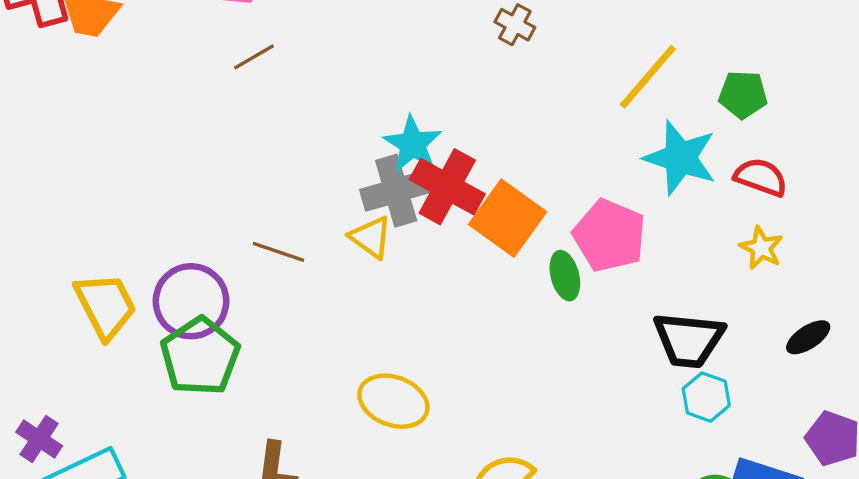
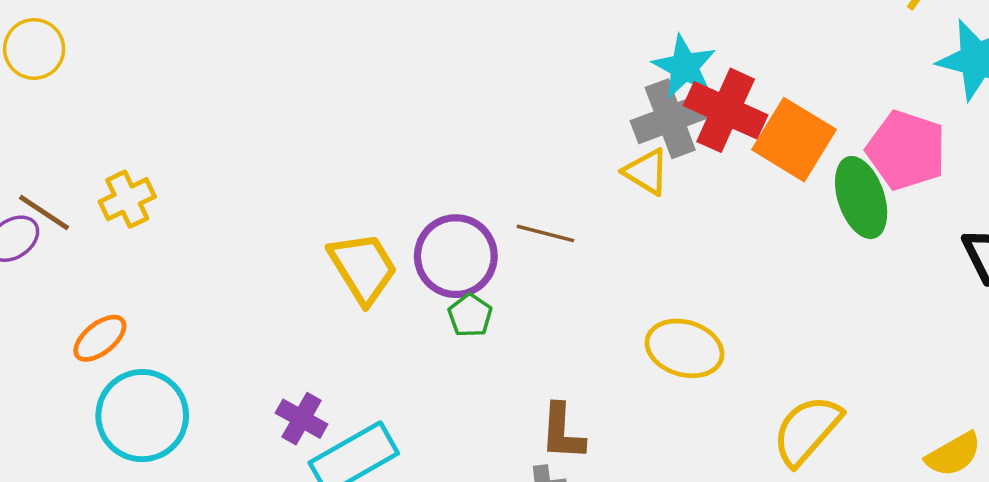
brown line: (279, 252) -> (545, 233), moved
green ellipse: (565, 276) -> (861, 198), size x1.5
green pentagon: (200, 356) -> (470, 315), size x0.5

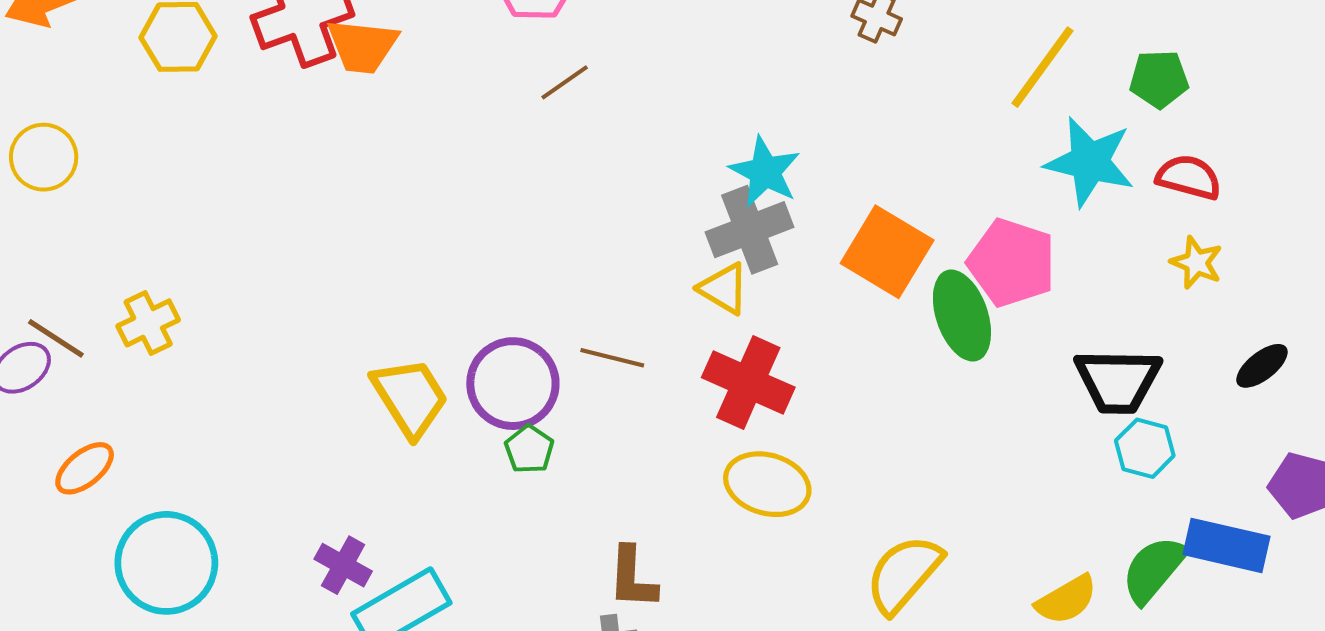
red cross: (726, 110) -> (748, 382), moved
orange ellipse: (100, 338) -> (85, 468), moved

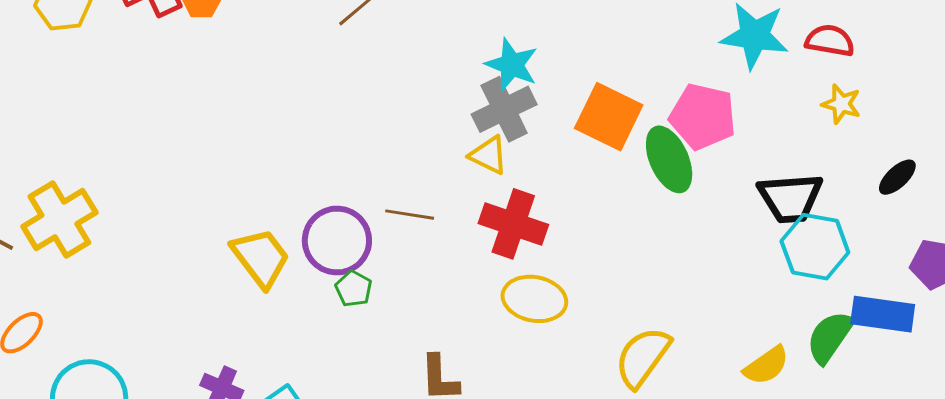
yellow cross: (148, 323) -> (59, 219), size x1.6
cyan hexagon: (1145, 448) -> (815, 247), size x1.5

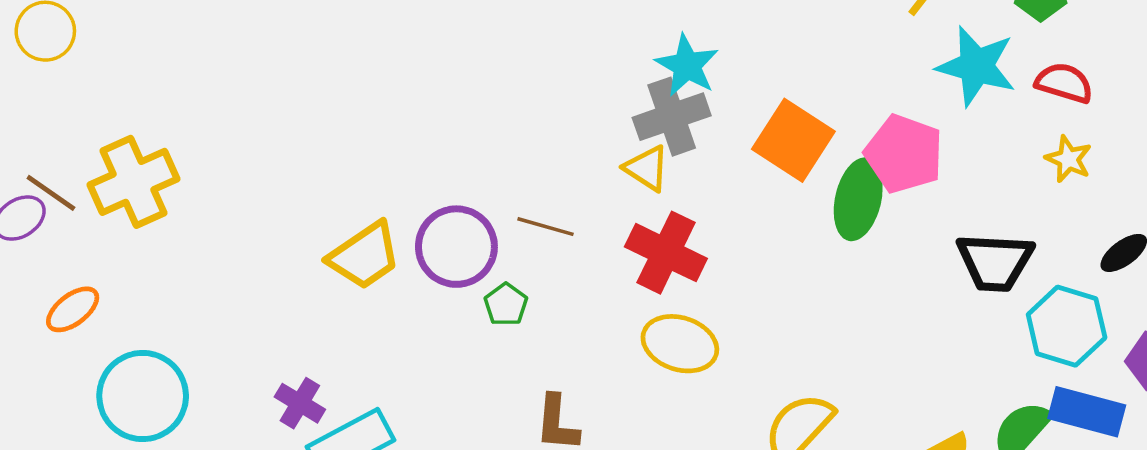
green ellipse: (669, 159) -> (858, 199), turned 30
cyan hexagon: (815, 247) -> (1067, 326), moved
yellow trapezoid: (261, 258) -> (364, 256), turned 86
green pentagon: (354, 289) -> (506, 305), moved

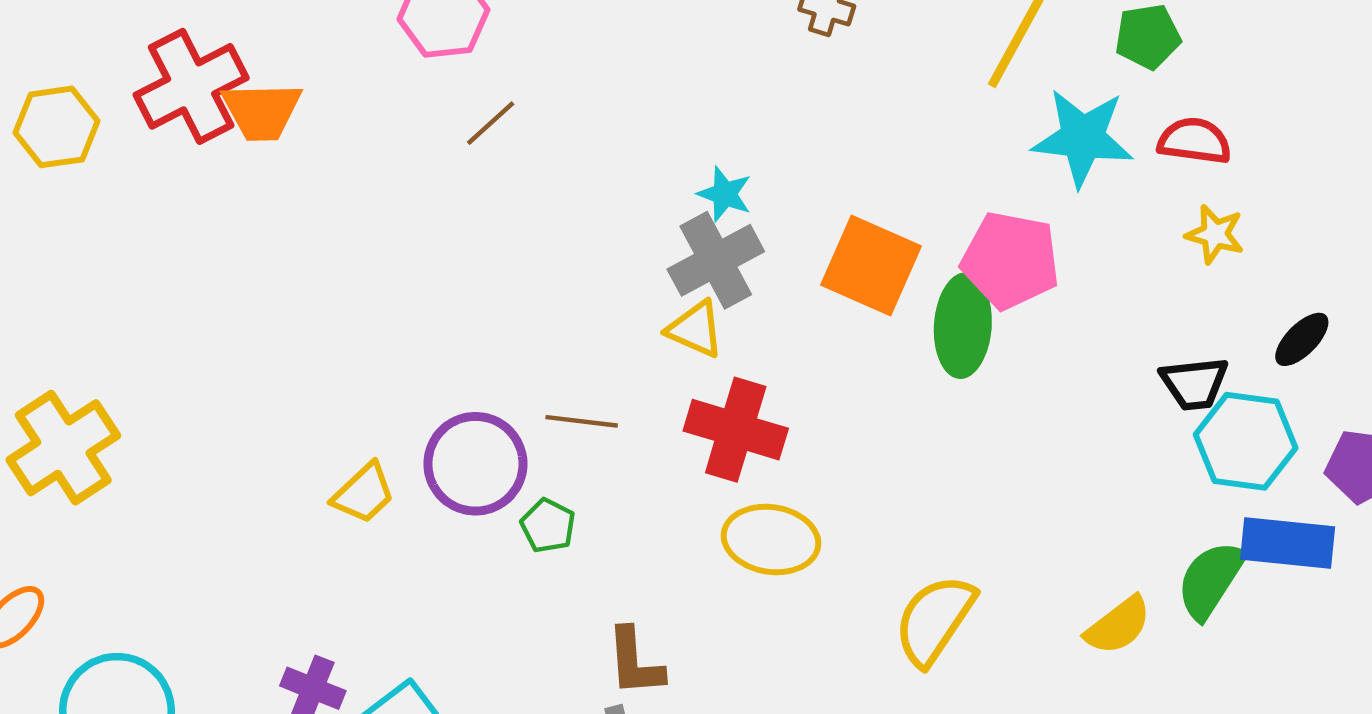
cyan star: (687, 65) -> (725, 194), size x0.7
yellow trapezoid: (364, 256) -> (364, 493), size x0.7
black trapezoid: (995, 262) -> (1194, 383), moved, size x0.7

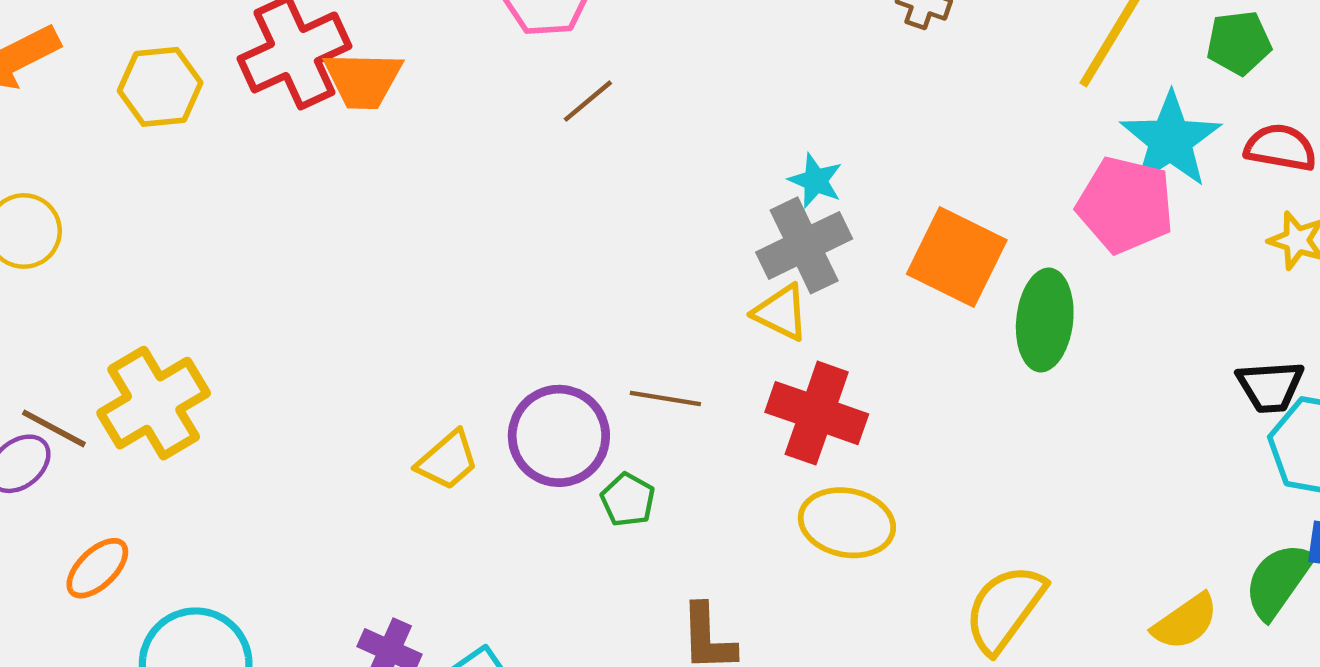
cyan star: (1083, 138) -> (1170, 140), turned 30
pink pentagon: (1010, 260) -> (1125, 205), moved

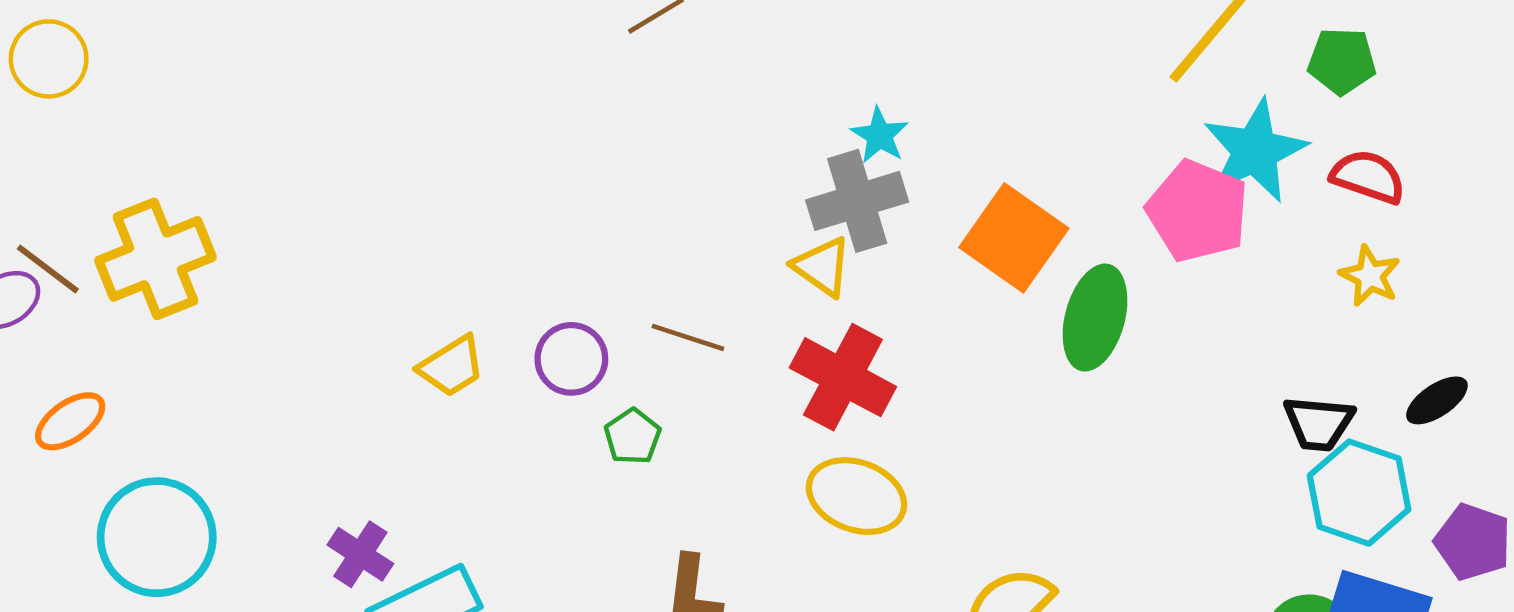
purple circle: (559, 436) -> (571, 359), size x0.7

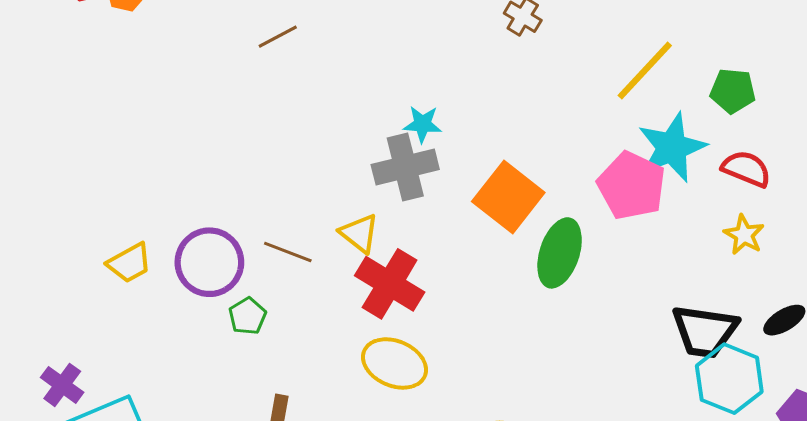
cyan star: (880, 135) -> (422, 124), turned -30
yellow triangle: (822, 267) -> (359, 233), moved
purple circle: (571, 359) -> (209, 262), size x1.4
black trapezoid: (1319, 423) -> (705, 331), size x1.4

